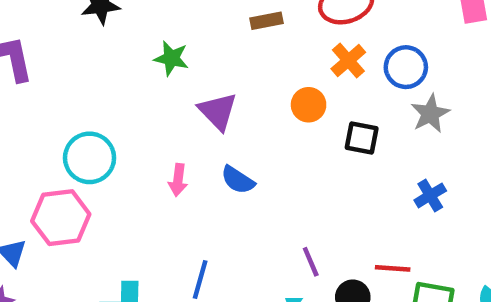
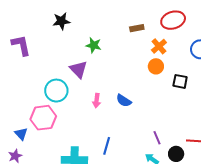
orange cross: (348, 61) -> (159, 46), moved
purple triangle: (218, 111) -> (78, 69), moved

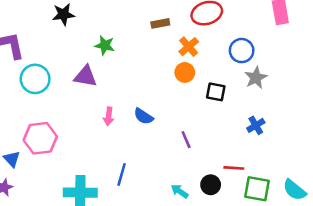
purple triangle: (78, 69) -> (85, 76), turned -36
cyan circle: (56, 91) -> (35, 79), moved
purple line: (157, 138) -> (186, 140), moved

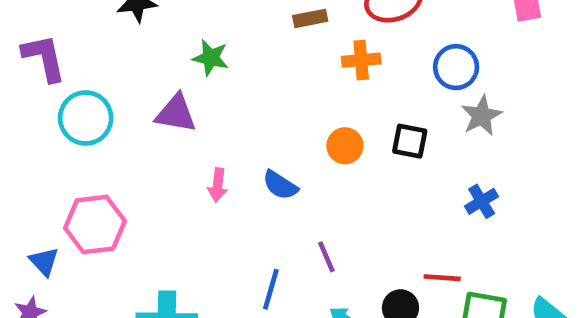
orange cross: (189, 47) -> (361, 60), turned 36
orange circle: (185, 72) -> (345, 146), moved
purple line: (186, 140) -> (326, 257), moved
blue line: (122, 174) -> (271, 289), moved

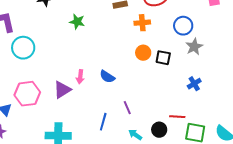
purple triangle: (176, 113) -> (62, 90), moved, turned -42
orange circle: (345, 146) -> (143, 53), moved

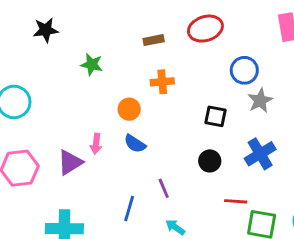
orange cross: (142, 23) -> (162, 82), moved
orange circle: (143, 53) -> (129, 109), moved
blue cross: (194, 84) -> (260, 154), size x1.5
black circle: (159, 130) -> (210, 161), moved

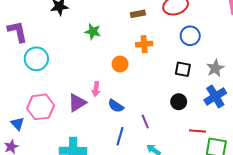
blue circle: (244, 70) -> (190, 36), moved
gray star: (260, 101) -> (215, 68), moved
blue semicircle: (135, 144) -> (116, 106), moved

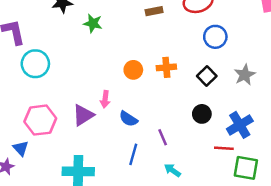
green star: (93, 32) -> (93, 23), moved
orange cross: (144, 44) -> (166, 67), moved
black square: (183, 69) -> (207, 76), turned 35
blue cross: (215, 96) -> (240, 125), moved
blue triangle: (17, 124) -> (21, 148), moved

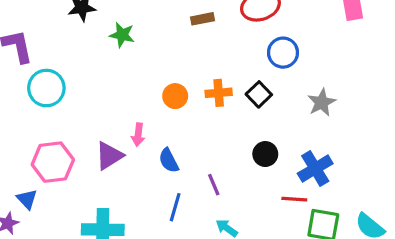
black square: (207, 76) -> (259, 94), moved
blue semicircle: (128, 119) -> (169, 160), turned 30

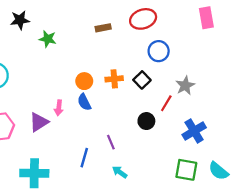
blue semicircle: (169, 160) -> (84, 102), moved
blue cross: (315, 169) -> (194, 131), moved
red line: (294, 199) -> (166, 103), moved, turned -63

